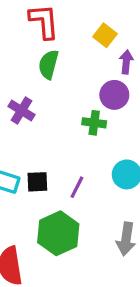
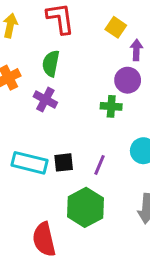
green semicircle: (48, 64) -> (51, 64), moved

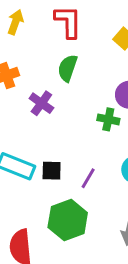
green semicircle: (51, 64) -> (68, 68), moved

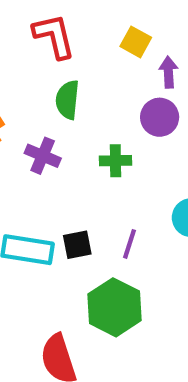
green cross: (108, 119) -> (115, 161), moved

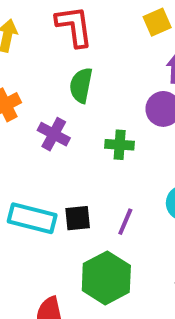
yellow square: (136, 42) -> (157, 22), moved, turned 32

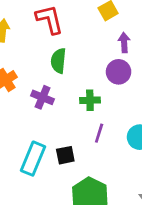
cyan rectangle: (32, 218) -> (33, 159), turned -76
purple line: (125, 222) -> (99, 133), moved

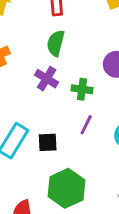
purple cross: (43, 97) -> (47, 79), moved

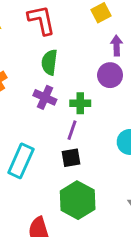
purple line: (86, 125) -> (72, 130), moved
black square: (48, 142) -> (71, 158), moved

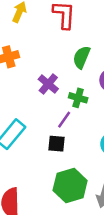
green semicircle: (49, 62) -> (82, 57), moved
green hexagon: (78, 200) -> (70, 185), moved

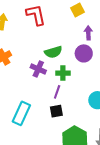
green semicircle: (82, 57) -> (53, 52), moved, turned -114

